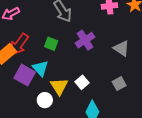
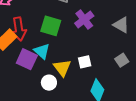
red arrow: (19, 44) -> (19, 29), turned -40
green square: (51, 44) -> (51, 26), size x1.5
white square: (82, 82) -> (85, 62), turned 32

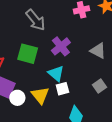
cyan triangle: (42, 51) -> (56, 74), moved
white circle: (49, 83) -> (17, 98), moved

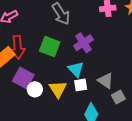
gray triangle: (98, 51) -> (106, 81), moved
gray square: (100, 86) -> (118, 97), moved

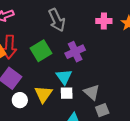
green square: (50, 47) -> (41, 51), turned 30
white circle: (35, 89) -> (20, 100), moved

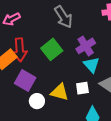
cyan triangle: (64, 77) -> (91, 65), moved
yellow triangle: (43, 94) -> (60, 92), turned -42

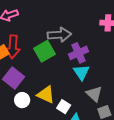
gray arrow: (63, 17) -> (59, 35), moved, turned -70
white square: (82, 88) -> (64, 107), moved, turned 32

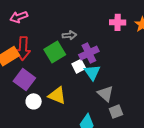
gray arrow: (59, 35) -> (69, 35), size x0.6
white square: (64, 107) -> (79, 66), moved, turned 32

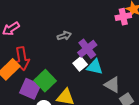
pink cross: (118, 22) -> (123, 17), moved
green square: (55, 52) -> (45, 81), moved
cyan triangle: (92, 72) -> (95, 67), turned -30

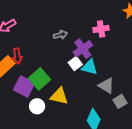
pink cross: (123, 17) -> (101, 29), moved
red arrow: (22, 59) -> (17, 56), size x0.7

